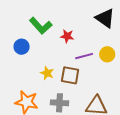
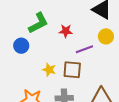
green L-shape: (41, 26) -> (38, 23), turned -70
yellow circle: (107, 54) -> (106, 36), moved

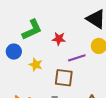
yellow star: (49, 70) -> (36, 65), moved

